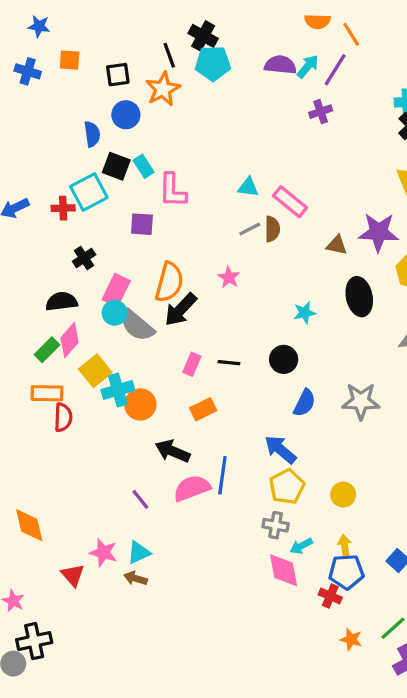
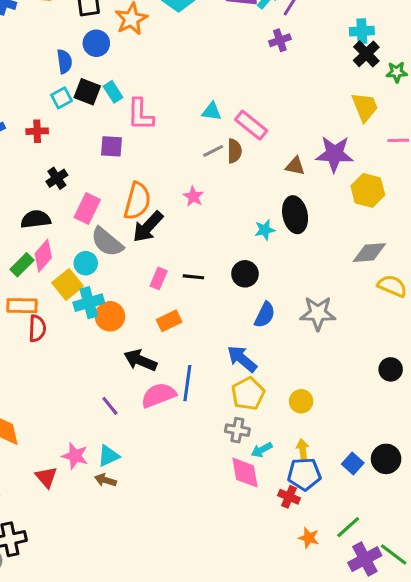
cyan square: (89, 192) -> (61, 98), moved, size x0.6
black ellipse: (359, 297) -> (295, 215), moved
cyan circle: (115, 313) -> (86, 263), moved

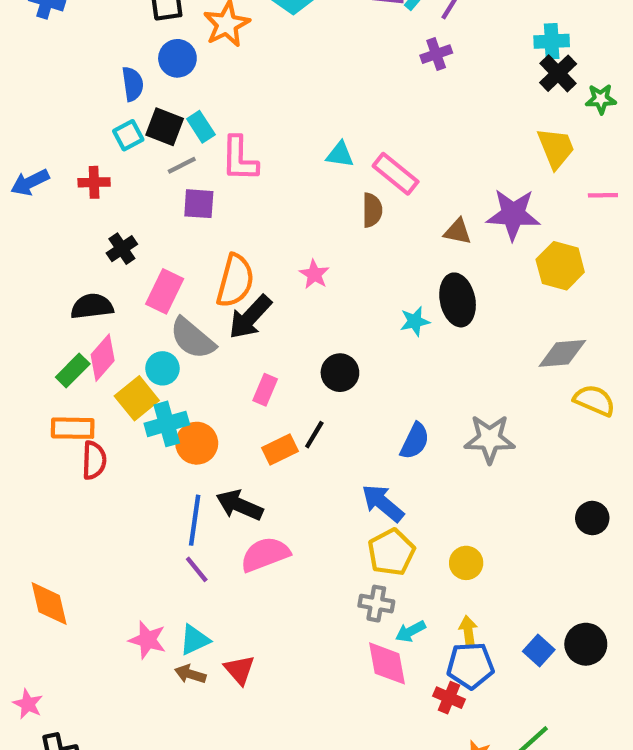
gray line: (213, 151) -> (182, 165), moved
black circle: (245, 274) -> (340, 373), moved
black line: (193, 277) -> (314, 435), moved, turned -65
blue line: (187, 383) -> (195, 520), moved
red triangle: (46, 477) -> (239, 670), moved

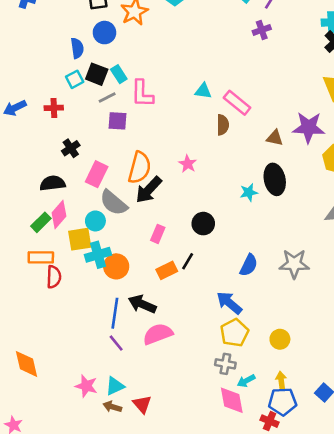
yellow square: (137, 398) -> (80, 239), turned 30

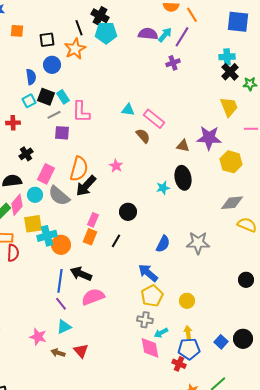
brown semicircle: (223, 125) -> (143, 136), turned -42
cyan circle: (95, 221) -> (35, 195), moved
orange rectangle: (167, 270) -> (90, 237), moved, turned -42
cyan triangle: (115, 386) -> (64, 327), moved

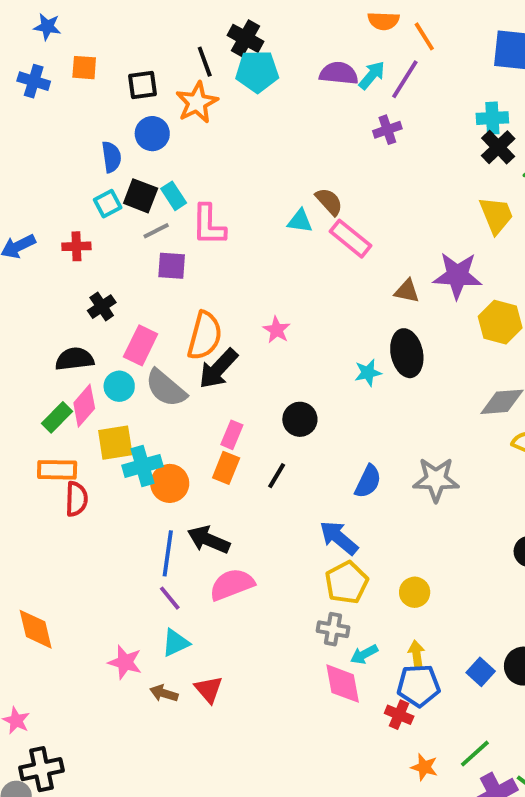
brown semicircle: (143, 136) -> (329, 202), moved

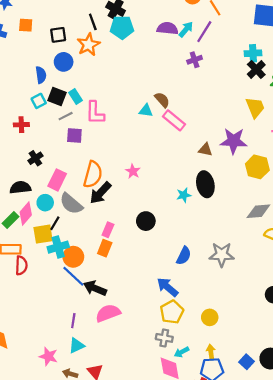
black line: (277, 476) -> (55, 223), moved
blue line: (168, 553) -> (73, 276), moved, turned -55
purple line: (170, 598) -> (73, 321), turned 48

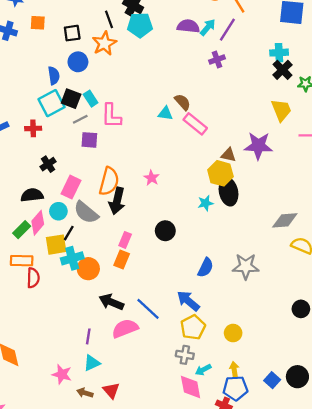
cyan square: (39, 101) -> (52, 103), size x1.6
yellow hexagon: (257, 167) -> (220, 173), moved
black arrow: (100, 193) -> (117, 201), turned -30
blue line: (73, 276) -> (148, 309), moved

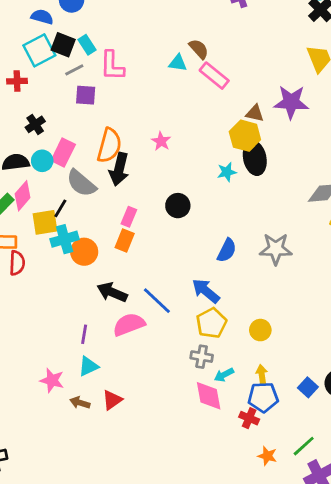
blue semicircle: (54, 76) -> (42, 17), turned -66
cyan circle: (58, 211) -> (42, 161), moved
red triangle: (111, 390) -> (112, 400), turned 36

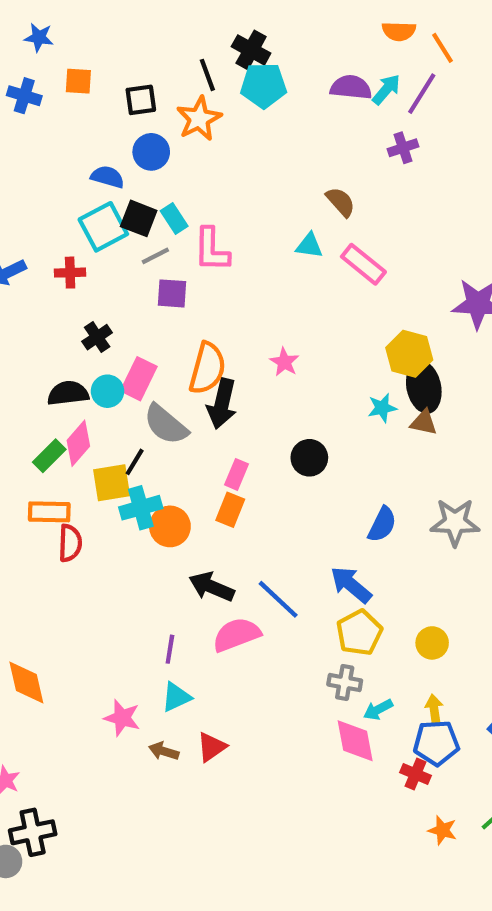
brown semicircle: (199, 49) -> (341, 202), moved
brown triangle: (255, 113) -> (424, 422), moved

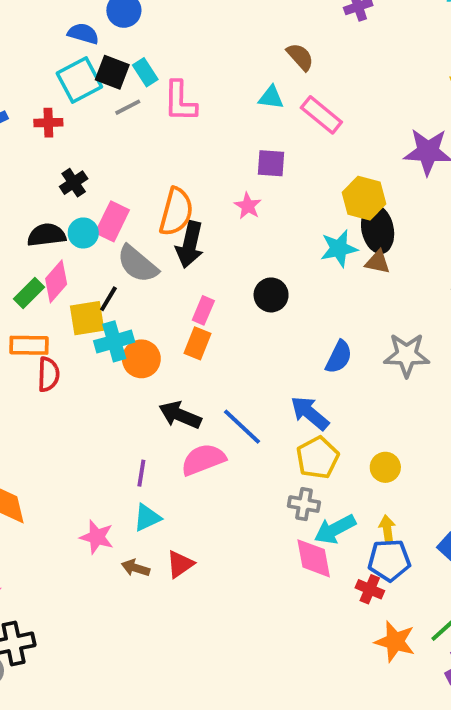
purple square: (172, 293) -> (271, 163), moved
cyan star: (382, 408) -> (339, 248), size x1.4
cyan arrow: (378, 710) -> (335, 529), size x1.5
orange star: (443, 830) -> (395, 642), size x1.5

